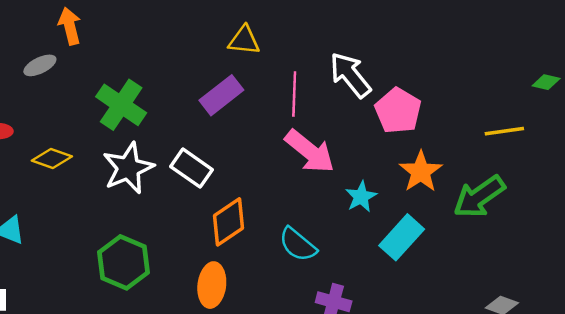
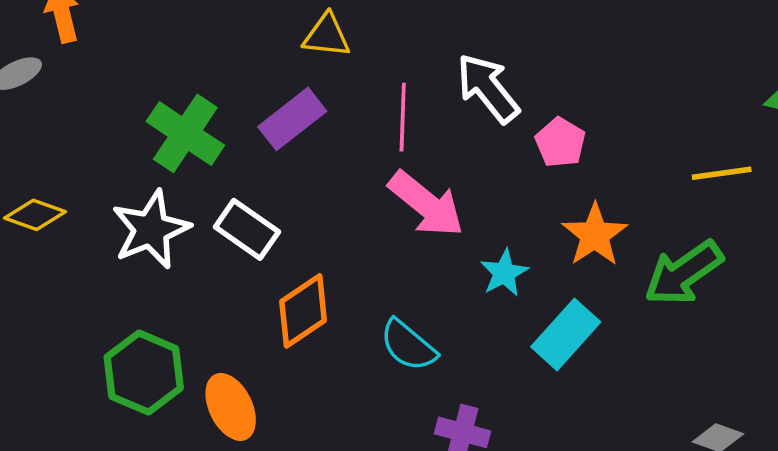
green cross: (121, 105) -> (185, 133), moved
pink pentagon: (398, 111) -> (560, 142), size x0.7
orange ellipse: (212, 285) -> (231, 407), moved, turned -33

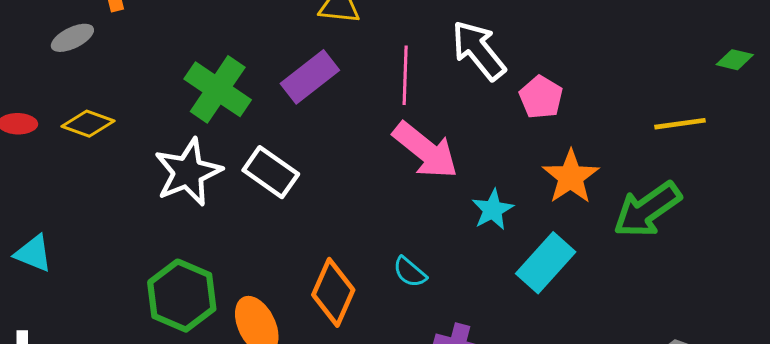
yellow diamond: (35, 215) -> (88, 124), moved
orange diamond: (303, 311) -> (333, 292), moved, turned -32
cyan semicircle: (408, 345) -> (410, 272), size x0.7

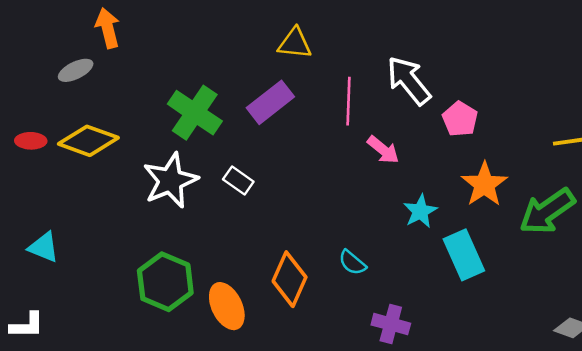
yellow diamond: (88, 124) -> (88, 141), size x1.4
pink arrow: (425, 150) -> (383, 150), moved, size x0.6
white rectangle: (271, 172) -> (238, 181), size x0.7
cyan rectangle: (546, 263) -> (464, 255), turned -66

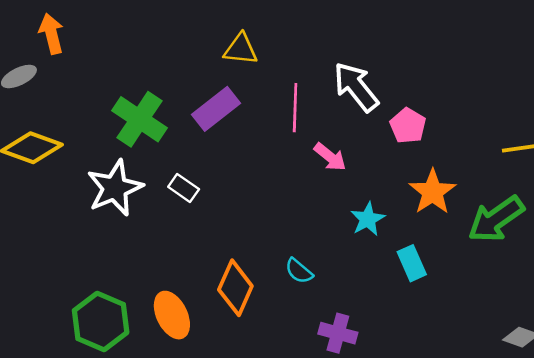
cyan rectangle: (464, 255) -> (412, 263), size x0.7
green hexagon: (165, 282) -> (101, 322), moved

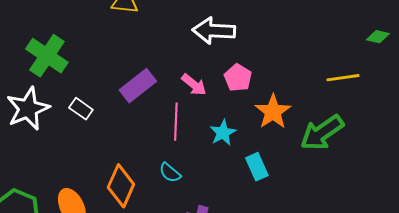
white arrow: (356, 87) -> (214, 31), turned -48
pink line: (295, 108) -> (176, 122), moved
purple rectangle: (216, 109) -> (138, 86), moved
pink pentagon: (408, 126) -> (238, 78), moved

